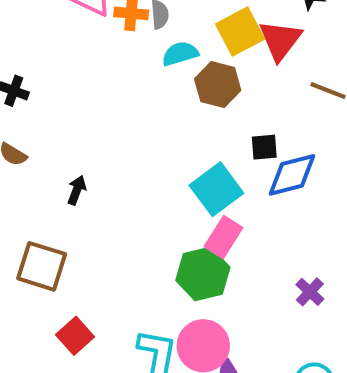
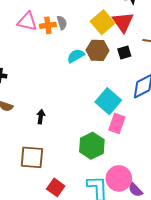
cyan semicircle: (180, 54) -> (76, 56), moved
black square: (264, 147) -> (124, 52), moved
green hexagon: (203, 274) -> (92, 146), moved

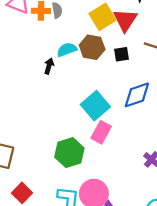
black arrow: (41, 117) -> (49, 66), moved

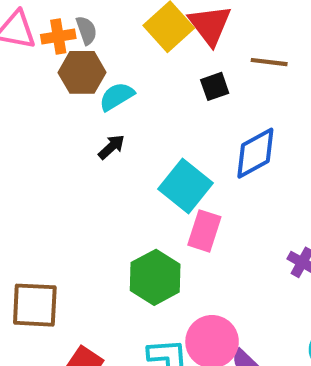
brown hexagon: (92, 47) -> (82, 72), moved
black arrow: (49, 66) -> (111, 147), moved, turned 42

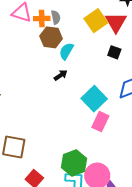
black square: (215, 86) -> (114, 52), turned 32
cyan semicircle: (117, 96) -> (66, 51), turned -36
green hexagon: (155, 277) -> (74, 163), moved

